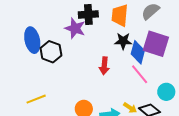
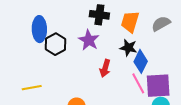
purple star: (75, 28) -> (89, 40), moved
purple square: (156, 44) -> (158, 86), moved, turned -32

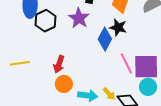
blue diamond: (141, 61) -> (105, 39), moved
red arrow: (105, 68) -> (59, 64), moved

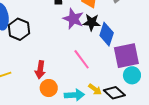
purple star: (79, 18) -> (73, 19), moved
blue diamond: (105, 39) -> (107, 34), moved
pink line: (126, 63) -> (82, 59), moved

